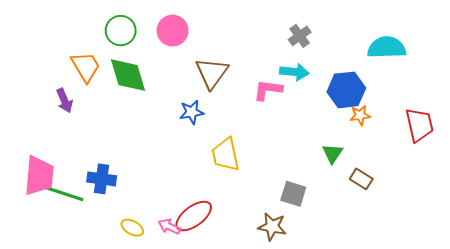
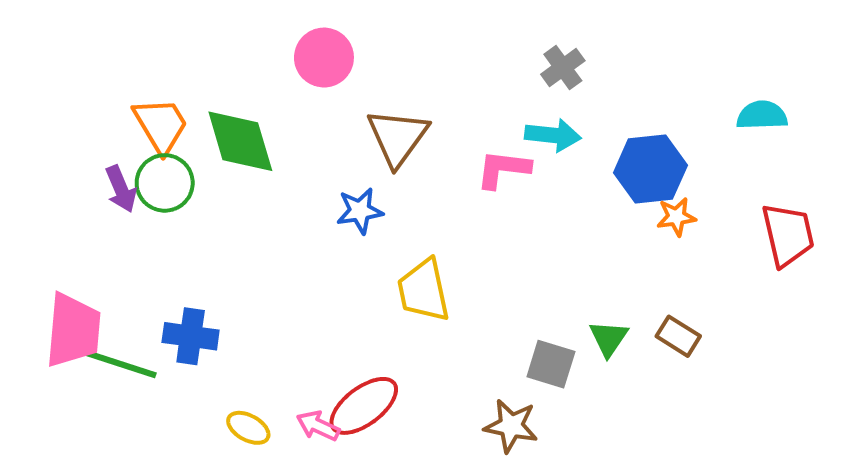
green circle: (121, 31) -> (165, 183), moved
cyan semicircle: (387, 48) -> (762, 115), moved, size x0.7
green triangle: (333, 153) -> (609, 338), moved

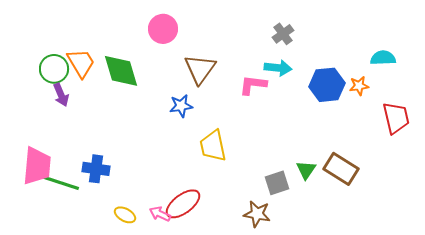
green circle: (165, 183) -> (54, 69), moved
orange star: (676, 217) -> (359, 86), moved
brown rectangle: (678, 336) -> (341, 169), size x1.6
gray square: (551, 364) -> (277, 183), turned -35

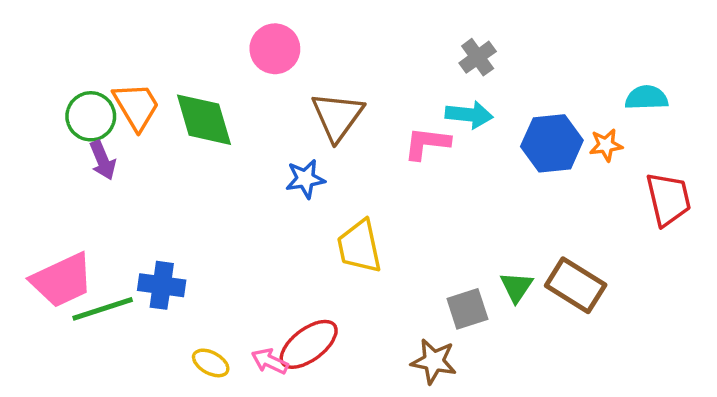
pink trapezoid: (37, 166) -> (62, 280), turned 60
green line: (61, 183) -> (103, 309), turned -36

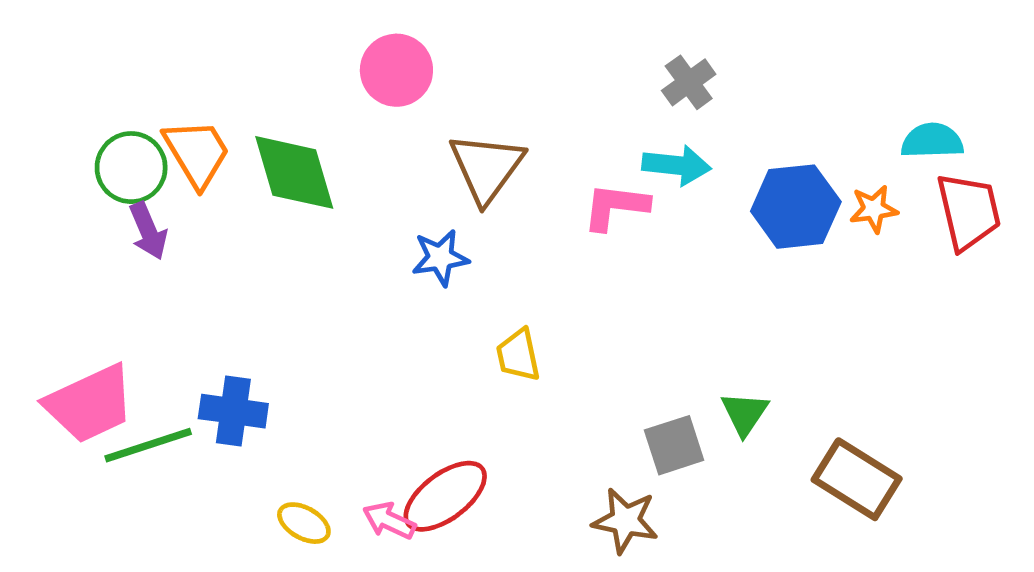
red trapezoid: (668, 199) -> (969, 211), moved
yellow trapezoid: (359, 246) -> (518, 355), size x0.7
brown rectangle: (576, 285) -> (857, 479), moved

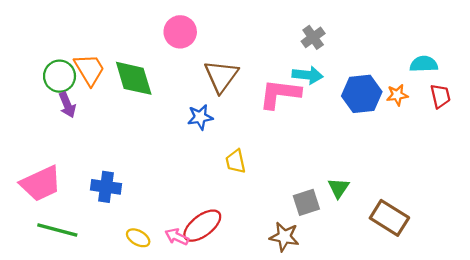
pink L-shape: (616, 207) -> (280, 94), size x1.4
red trapezoid: (969, 211) -> (440, 96), size x0.7
green line: (148, 445) -> (57, 230), moved, turned 33

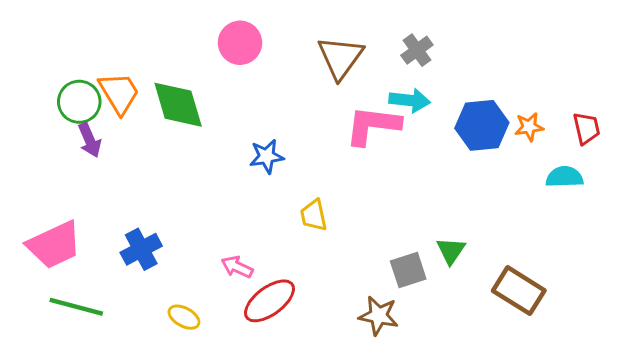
cyan semicircle: (424, 64) -> (564, 177), moved
brown triangle: (221, 76) -> (340, 58), moved
blue cross: (106, 187) -> (141, 249), turned -36
pink arrow: (177, 237) -> (237, 267), moved

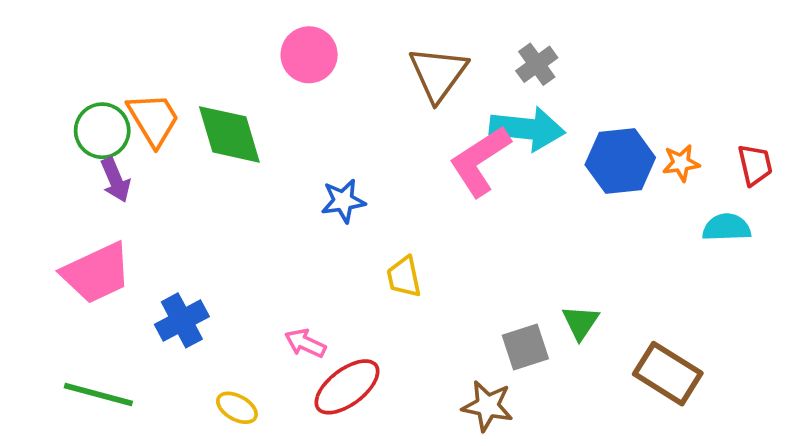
cyan arrow: (410, 100) -> (527, 129), size x1.4
pink L-shape: (373, 125) -> (480, 161), turned -40
pink trapezoid: (54, 245) -> (96, 273), moved

